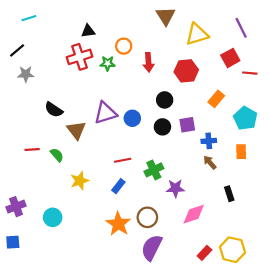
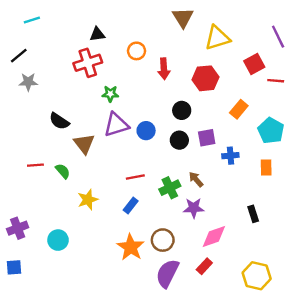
purple line: (241, 28) -> (278, 37), moved
green star: (108, 63) -> (110, 94), moved
brown arrow: (210, 162) -> (196, 179), moved
red rectangle: (204, 253) -> (204, 266), moved

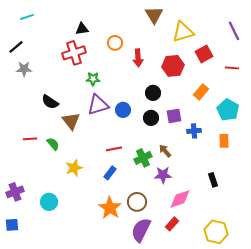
red square: (254, 64) -> (204, 54), moved

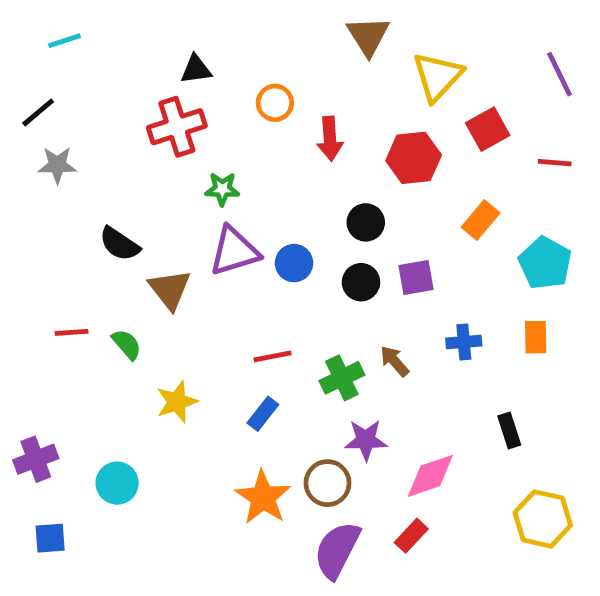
yellow triangle: (183, 32) -> (438, 77), turned -30
blue cross: (194, 131) -> (464, 342), moved
purple star: (163, 175) -> (366, 440), moved
blue square: (12, 225) -> (50, 538), moved
yellow hexagon: (216, 232) -> (543, 519), moved

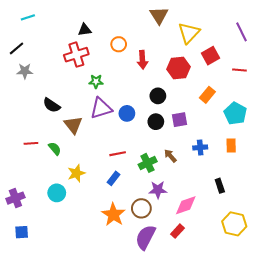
cyan circle: (117, 483) -> (57, 193), moved

